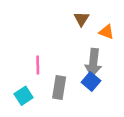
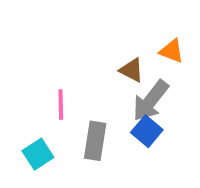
brown triangle: (82, 19) -> (132, 70), moved, turned -35
gray arrow: (93, 63) -> (151, 101), turned 32

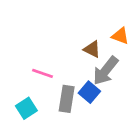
pink line: (61, 105) -> (43, 73), turned -70
blue square: (147, 131) -> (89, 92), moved

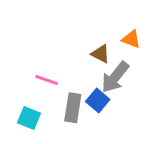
cyan square: (26, 108) -> (29, 118), turned -35

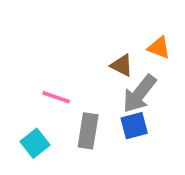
blue square: (98, 100) -> (134, 126), moved, turned 35
cyan square: (29, 118) -> (35, 143), turned 30

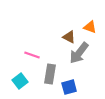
blue square: (134, 126) -> (69, 87), moved

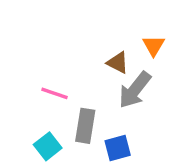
orange triangle: (90, 27) -> (154, 46), turned 40
cyan square: (20, 81) -> (48, 146), moved

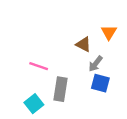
gray arrow: (135, 90) -> (96, 64), size x0.6
blue square: (118, 148) -> (100, 83), moved, turned 30

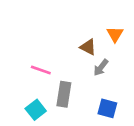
blue square: (100, 83) -> (107, 108), moved

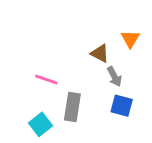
gray arrow: (101, 67) -> (114, 77), turned -66
blue square: (107, 108) -> (122, 106), moved

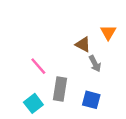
pink line: (46, 79) -> (38, 66), turned 30
blue square: (122, 106) -> (91, 100), moved

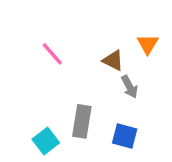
pink line: (38, 66) -> (52, 54), moved

